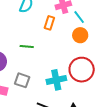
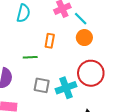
orange rectangle: (49, 23) -> (50, 41), moved
gray square: (22, 80) -> (42, 85), moved

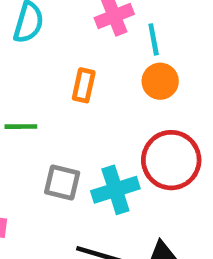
cyan line: (81, 19) -> (154, 39), turned 32
green line: (30, 57) -> (21, 127), moved

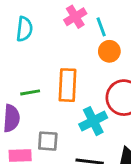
orange rectangle: (84, 85) -> (68, 85), moved, size x1.6
gray square: (62, 182) -> (48, 141), moved

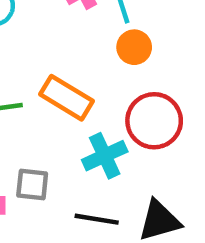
orange rectangle: (68, 85) -> (66, 98), turned -64

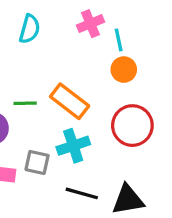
cyan cross: (105, 156) -> (73, 146), moved

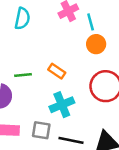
orange rectangle: (70, 101) -> (57, 71), size x0.6
gray square: (37, 162) -> (41, 130), moved

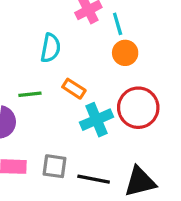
cyan semicircle: (22, 18) -> (51, 48), moved
cyan cross: (62, 105) -> (96, 120), moved

